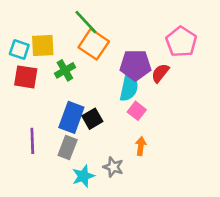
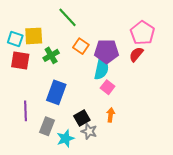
orange square: (94, 44) -> (81, 46), moved, size x0.7
red semicircle: (160, 73) -> (136, 54), moved
black square: (92, 119) -> (82, 118), moved
gray rectangle: (68, 147) -> (47, 126), moved

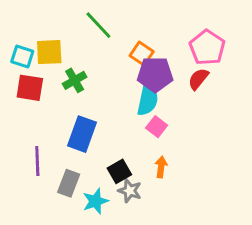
orange square: (81, 46) -> (142, 54), moved

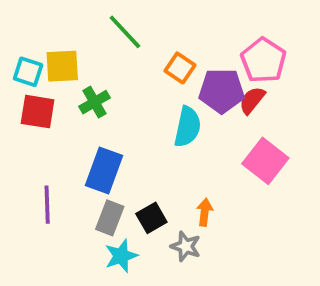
purple pentagon: (155, 74) -> (222, 91), moved
pink square: (157, 127) -> (265, 161), moved, size x1.6
gray rectangle: (69, 183) -> (110, 218), moved
gray star: (130, 191) -> (186, 246), moved

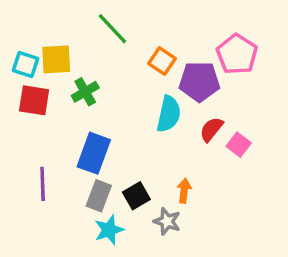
red semicircle: (252, 100) -> (211, 129), moved
pink square: (265, 161) -> (239, 145), size x0.6

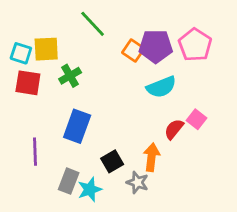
purple pentagon: (199, 82) -> (156, 46), moved
cyan semicircle: (169, 114) -> (161, 87), moved, turned 56
red semicircle: (211, 129) -> (174, 129), moved
orange arrow: (184, 191) -> (151, 157), size x1.4
gray rectangle: (99, 196) -> (69, 181), moved

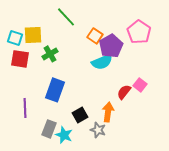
purple pentagon: (156, 46) -> (111, 46), moved, turned -30
cyan semicircle: (161, 87) -> (102, 62), moved
cyan star: (90, 189) -> (64, 135), turned -30

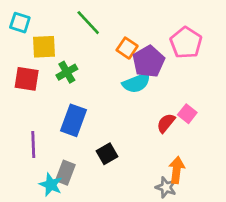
cyan square: (15, 38) -> (20, 23), moved
orange arrow: (108, 112) -> (177, 170), moved
gray star: (98, 130) -> (166, 187), moved
cyan star: (64, 135) -> (51, 185), moved

